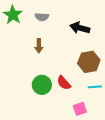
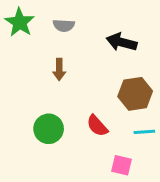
green circle: (42, 85) -> (49, 129), moved
pink square: (80, 109) -> (122, 165), turned 32

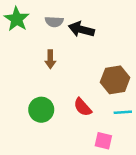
black arrow: (122, 42) -> (81, 29), moved

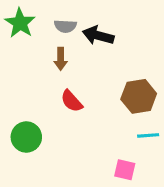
brown arrow: (50, 59) -> (61, 59), moved
red semicircle: (83, 107) -> (72, 101), moved
green circle: (41, 110) -> (26, 137), moved

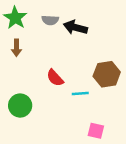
brown arrow: (61, 59) -> (16, 48), moved
cyan line: (148, 135) -> (80, 93), moved

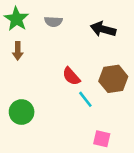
black arrow: (75, 27) -> (103, 29), moved
red semicircle: (55, 78) -> (71, 76), moved
cyan line: (80, 93) -> (85, 99), turned 56

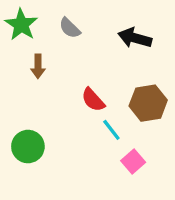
gray semicircle: (53, 22) -> (70, 28), turned 42
brown arrow: (18, 51) -> (38, 66), moved
pink square: (102, 139) -> (133, 162), moved, turned 36

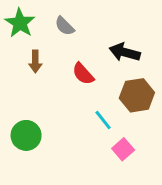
black arrow: (135, 38) -> (125, 52), moved
red semicircle: (93, 100) -> (83, 74), moved

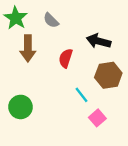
brown arrow: (35, 61) -> (28, 48), size x1.5
red semicircle: (83, 74) -> (66, 58), turned 60

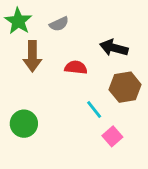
gray semicircle: (51, 20) -> (59, 24), turned -70
red semicircle: (66, 58) -> (76, 67), turned 78

